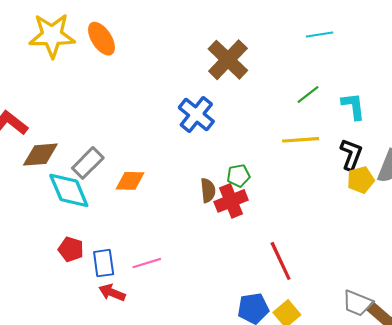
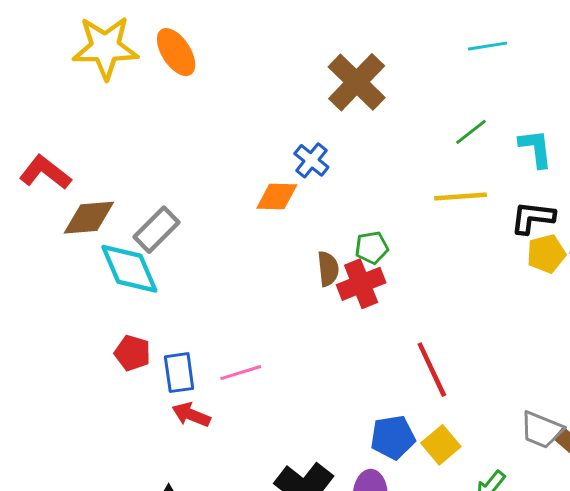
blue cross: (196, 115) -> (311, 160), size x0.7
black L-shape: (351, 155) -> (533, 218), turned -104
orange diamond: (130, 181) -> (277, 197), moved

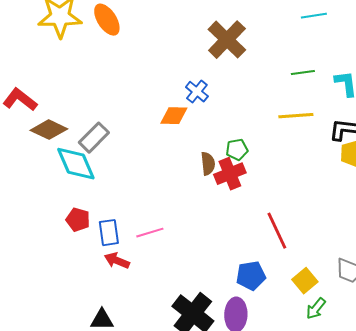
green line: (471, 132) -> (303, 73), turned 30
brown diamond: (89, 218) -> (49, 130), turned 30
yellow square: (441, 445) -> (305, 281), moved

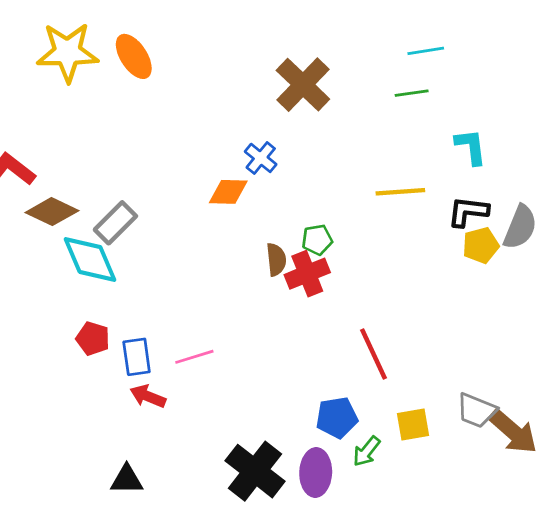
green line: (303, 73) -> (412, 93), moved
yellow square: (305, 281) -> (413, 425), turned 30
green arrow: (316, 309) -> (366, 451), moved

